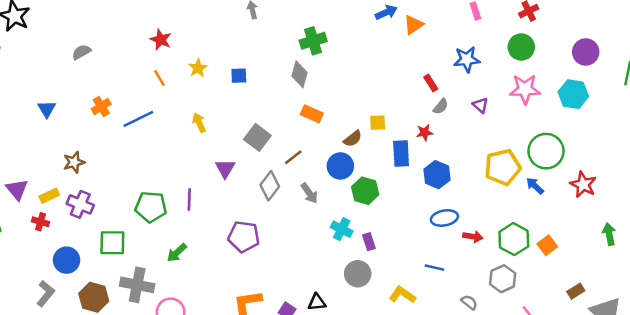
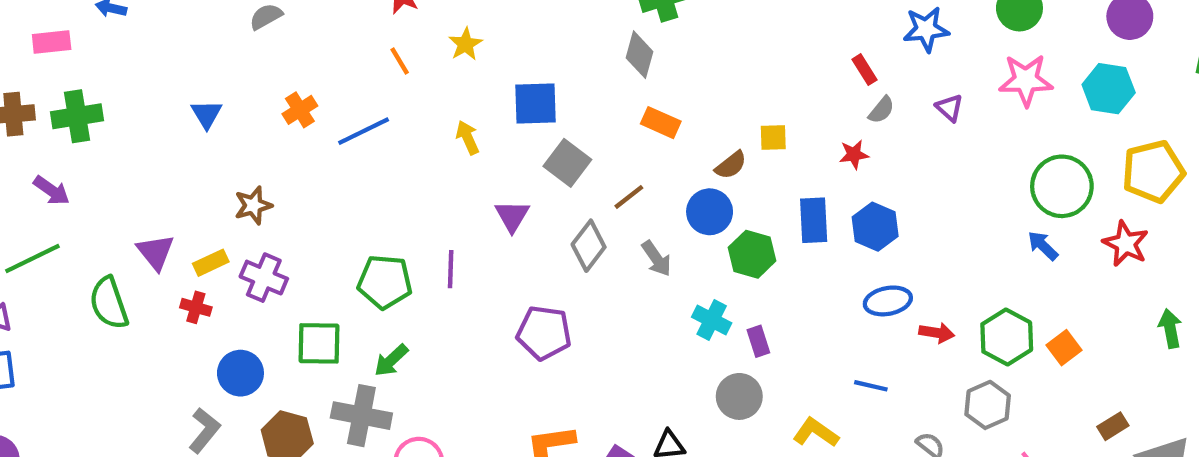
blue square: (239, 76) -> (536, 104), moved, size x1.6
blue rectangle: (401, 154) -> (814, 220), moved
yellow pentagon: (503, 167) -> (1153, 171), moved
green arrow: (177, 253) -> (391, 360), moved

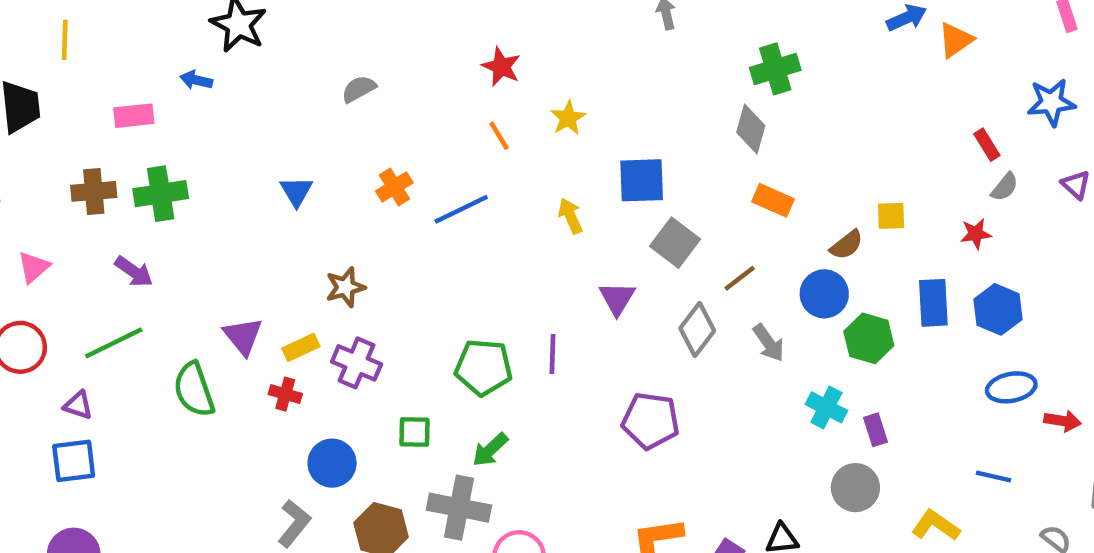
green square: (319, 343) -> (414, 432), size x0.7

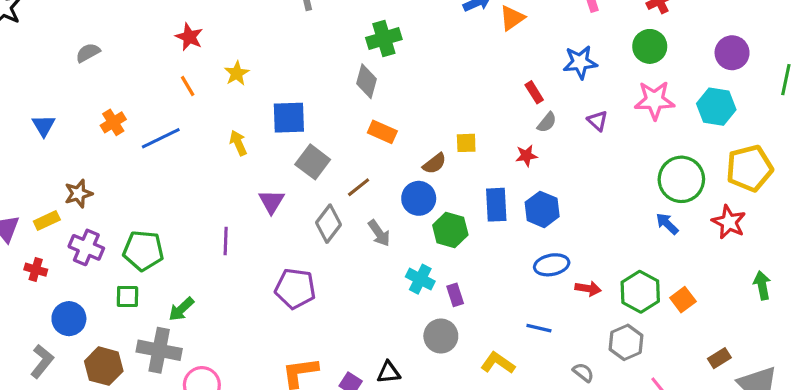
yellow rectangle: (301, 347) -> (47, 220), moved
green pentagon: (483, 367) -> (143, 251), moved

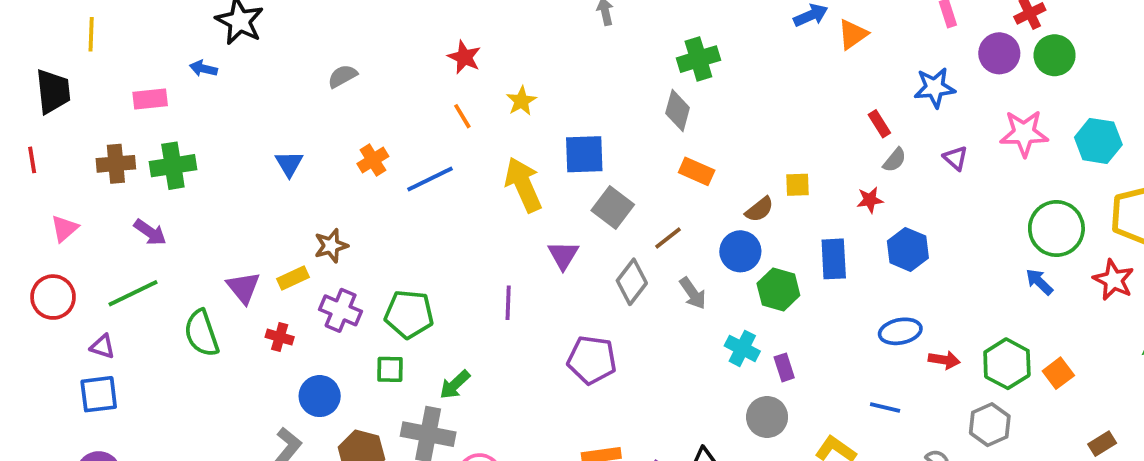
green circle: (650, 46) -> (1055, 55), moved
purple circle: (732, 53) -> (999, 53), moved
yellow arrow: (238, 143) -> (523, 185), size x1.8
blue hexagon: (542, 209) -> (908, 249), moved

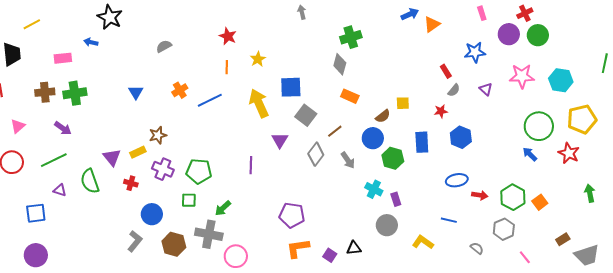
yellow line: (91, 34) -> (32, 24), turned 60
orange line: (462, 116) -> (227, 67), turned 32
purple triangle: (103, 347) -> (60, 190), moved
purple pentagon: (592, 360) -> (292, 215), moved

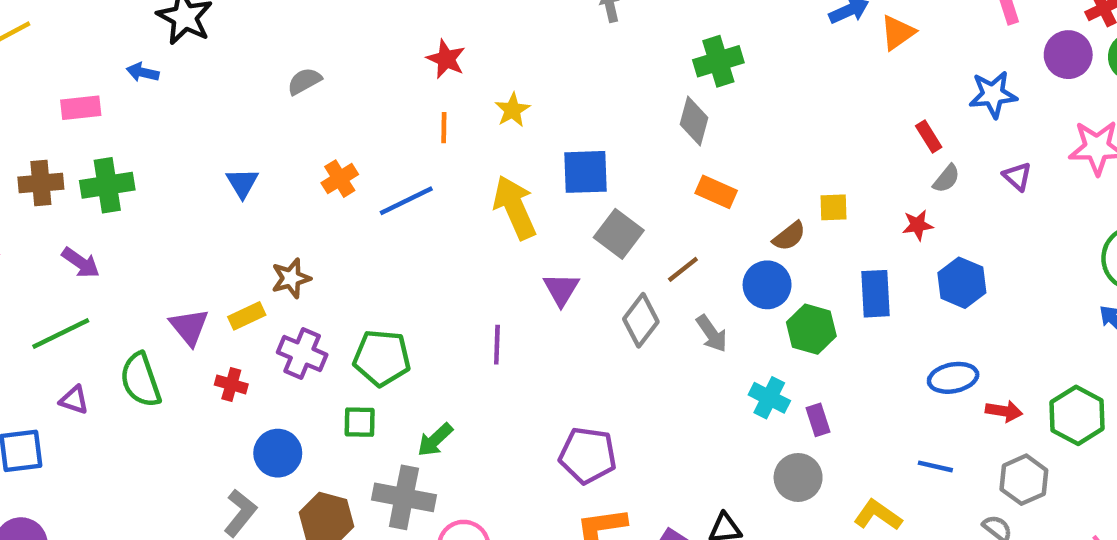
gray hexagon: (504, 229) -> (1024, 480), moved

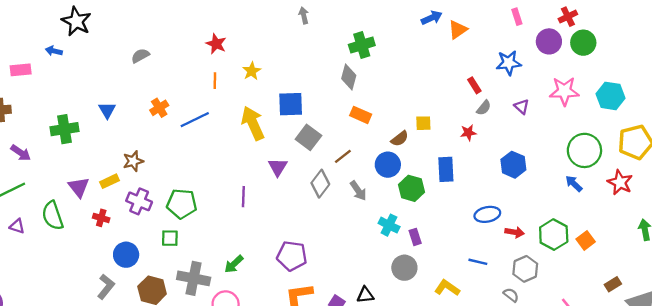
green cross: (107, 185) -> (64, 129), moved
blue hexagon: (962, 283) -> (513, 165), moved
green arrow: (435, 440) -> (234, 264), moved

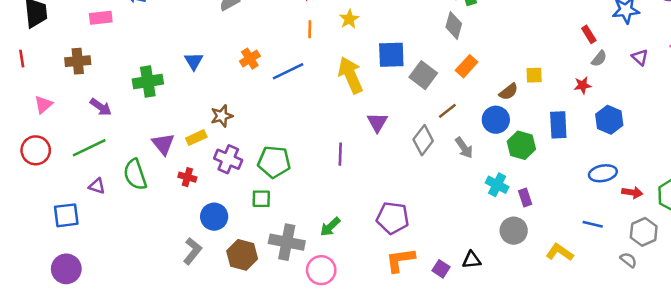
orange rectangle: (361, 115) -> (467, 66), turned -72
gray square: (308, 137) -> (423, 75), moved
blue hexagon: (513, 165) -> (609, 120), moved

